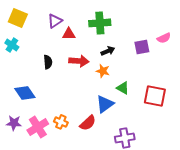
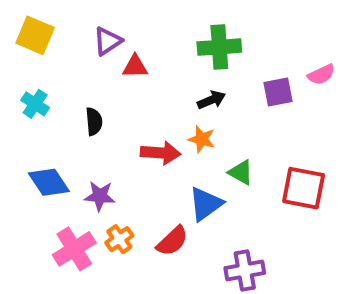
green cross: (100, 23) -> (219, 47), moved
cyan cross: (12, 45) -> (35, 104), moved
red arrow: (79, 61) -> (161, 153), moved
orange cross: (61, 122) -> (119, 239), turned 32
purple star: (14, 123) -> (100, 196), moved

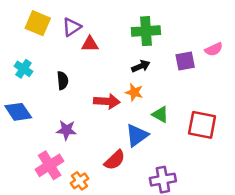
yellow square: (35, 35) -> (38, 23), moved
blue diamond: (49, 182) -> (18, 112), moved
orange cross: (119, 239) -> (79, 181), moved

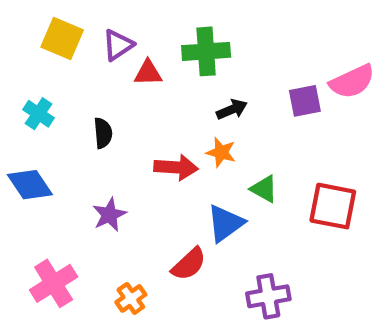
green cross: (146, 31) -> (206, 51), moved
pink semicircle: (214, 49) -> (352, 81), size x1.5
purple star: (66, 130) -> (109, 215), turned -30
pink cross: (50, 165) -> (54, 283), moved

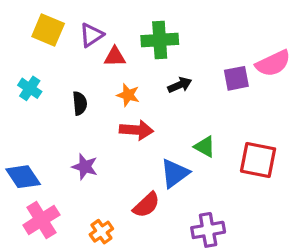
orange star: (221, 152) -> (128, 95), moved
blue diamond: (30, 185) -> (23, 177), moved
purple star: (109, 215) -> (85, 167), turned -30

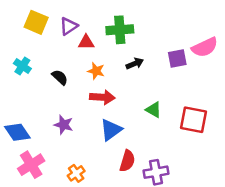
black semicircle: (80, 103) -> (60, 77), turned -42
blue triangle: (175, 173) -> (111, 130), moved
red semicircle: (146, 205) -> (127, 161), moved, turned -30

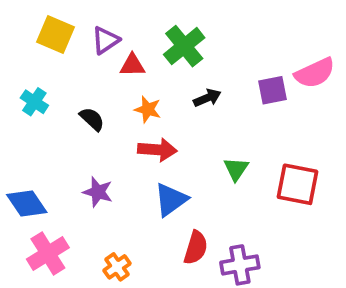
green cross: (120, 30) -> (184, 46), turned -35
green triangle: (154, 110) -> (236, 169), turned 35

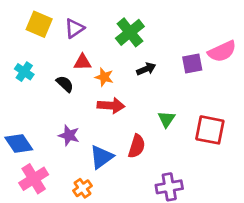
red triangle: (132, 65) -> (82, 62), moved
blue triangle: (171, 200) -> (101, 157), moved
red semicircle: (196, 248) -> (137, 146), moved

